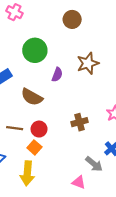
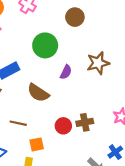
brown circle: (72, 19) -> (75, 17), moved
red circle: (39, 129) -> (63, 126), moved
orange square: (34, 147) -> (37, 144), turned 32

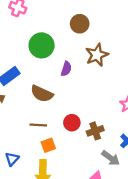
brown circle: (75, 17) -> (80, 24), moved
brown cross: (85, 122) -> (95, 131), moved
brown line: (18, 123) -> (38, 125), moved

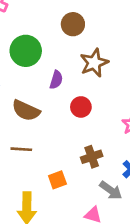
red circle: (72, 123) -> (81, 107), moved
orange square: (48, 145) -> (57, 180), moved

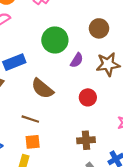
purple semicircle: (56, 80) -> (77, 60), moved
orange square: (57, 180) -> (33, 142), moved

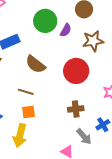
purple semicircle: (77, 60) -> (66, 30), moved
red circle: (88, 97) -> (76, 71), size x1.6

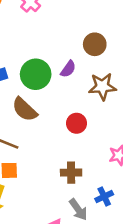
green circle: (45, 21) -> (36, 74), moved
red circle: (76, 71) -> (77, 123), size x0.6

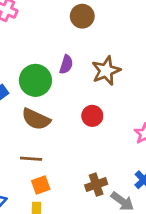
brown circle: (95, 44) -> (82, 16), moved
brown cross: (71, 173) -> (96, 185), moved

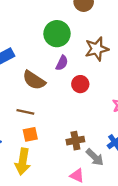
purple semicircle: (66, 64) -> (62, 63), moved
green circle: (35, 80) -> (57, 34), moved

